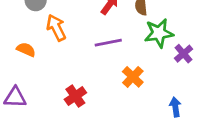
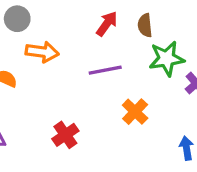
orange arrow: (56, 28) -> (42, 52), turned 124

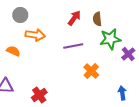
red cross: (65, 135) -> (39, 95), moved

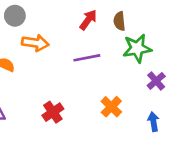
purple cross: (128, 54) -> (156, 81), moved
orange cross: (91, 71) -> (111, 107), moved
red cross: (39, 95) -> (53, 112), moved

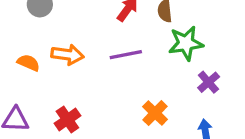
orange arrow: (35, 43) -> (67, 55), moved
red cross: (53, 112) -> (67, 120), moved

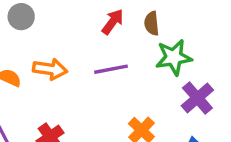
purple cross: (209, 82) -> (197, 98), size x1.4

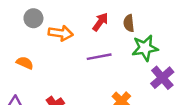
orange arrow: (50, 69) -> (61, 33), moved

